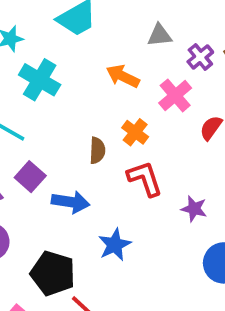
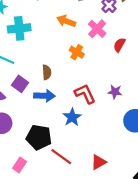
cyan cross: (40, 80) -> (19, 28), turned -30
brown semicircle: (97, 150) -> (47, 72), moved
red L-shape: (145, 179) -> (85, 94), moved

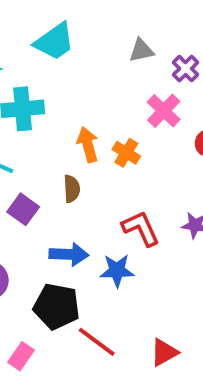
orange arrow: (66, 21) -> (88, 144), moved, turned 54
blue arrow: (44, 96) -> (69, 254), moved
blue star: (72, 117) -> (117, 271), turned 30

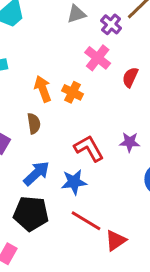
blue arrow: (69, 254) -> (36, 173), turned -40
red line: (97, 342) -> (86, 221), moved

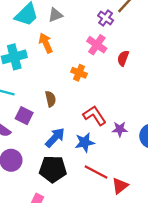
gray triangle: (76, 14) -> (55, 15), moved
orange arrow: (43, 89) -> (46, 43), moved
purple star: (130, 142) -> (120, 129), moved

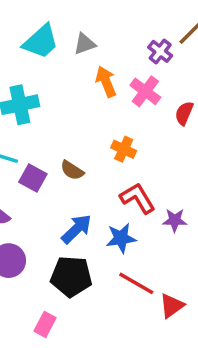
orange arrow: (46, 43) -> (106, 82), moved
orange cross: (79, 73) -> (124, 149), moved
brown semicircle: (51, 99) -> (72, 170), turned 133
purple square: (24, 116) -> (33, 178), moved

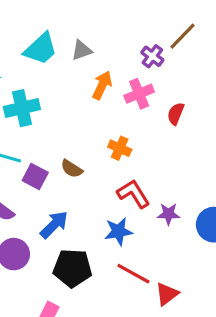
orange arrow: (106, 82) -> (102, 85), turned 48
pink cross: (145, 91) -> (139, 94), turned 32
blue arrow: (77, 229) -> (54, 225), moved

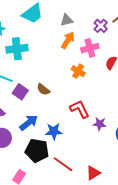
gray triangle: (82, 50) -> (67, 20), moved
orange cross: (120, 148) -> (78, 71), moved
blue star: (118, 231) -> (54, 131), moved
red line: (133, 274) -> (63, 164), moved

